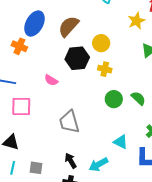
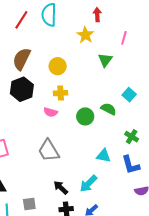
black hexagon: (77, 58) -> (22, 89), moved
yellow cross: (105, 69) -> (61, 93), moved
pink semicircle: (51, 80) -> (51, 112), moved

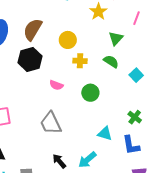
yellow cross: (61, 93) -> (80, 61), moved
green semicircle: (109, 109) -> (111, 61), moved

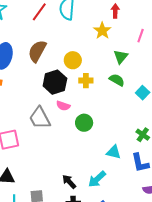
black hexagon: (30, 59) -> (55, 82), moved
green circle: (90, 93) -> (84, 123), moved
gray trapezoid: (51, 123) -> (40, 118), moved

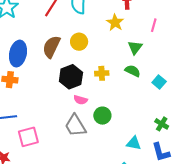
yellow circle: (73, 60) -> (79, 42), moved
gray trapezoid: (40, 118) -> (75, 126), moved

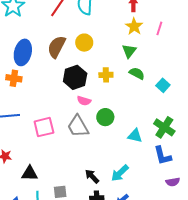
yellow star: (115, 23) -> (134, 26), moved
green triangle: (135, 47) -> (129, 51), moved
green cross: (162, 124) -> (164, 127), size x1.5
pink square: (28, 137) -> (44, 127), moved
cyan triangle: (134, 143) -> (135, 136), moved

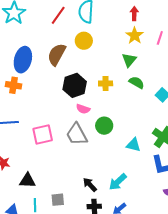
yellow circle: (84, 43) -> (84, 41), moved

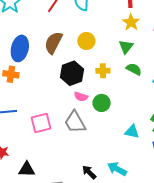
yellow circle: (84, 41) -> (86, 41), moved
green circle: (104, 126) -> (102, 103), moved
cyan arrow: (118, 182) -> (117, 169), turned 72

